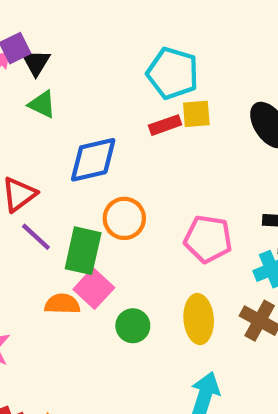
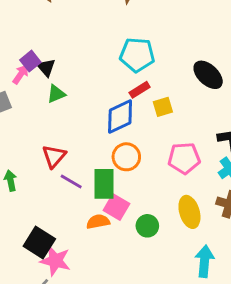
green triangle: (42, 104) -> (56, 94), turned -36
yellow square: (196, 114) -> (163, 107), moved
blue diamond: (93, 160) -> (120, 116), moved

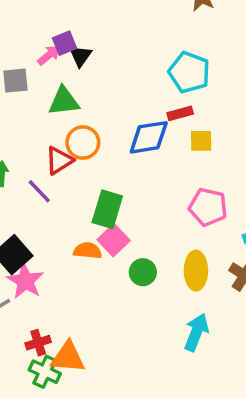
green triangle: (56, 94) -> (64, 101), moved, size x1.4
orange circle: (126, 157) -> (83, 143), moved
purple line: (71, 182) -> (39, 191), moved

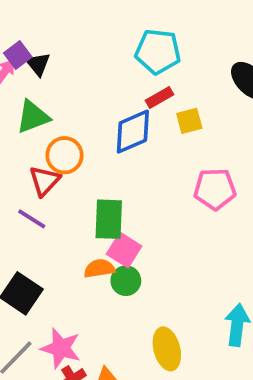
yellow ellipse: (196, 271) -> (167, 349), moved
green circle: (143, 272) -> (126, 281), moved
pink star: (25, 281) -> (61, 348), moved

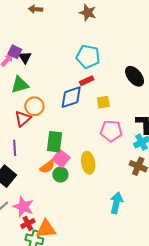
purple square: (18, 55) -> (15, 52), turned -32
yellow square: (189, 121) -> (103, 102), moved
purple line: (32, 219) -> (15, 148), moved, turned 49
orange semicircle: (99, 268) -> (47, 167), turned 147
yellow ellipse: (167, 349) -> (88, 163), moved

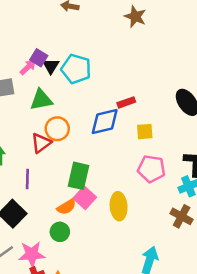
cyan pentagon: (88, 57) -> (76, 69), moved
green circle: (60, 174) -> (60, 232), moved
pink star: (23, 207) -> (32, 254), turned -30

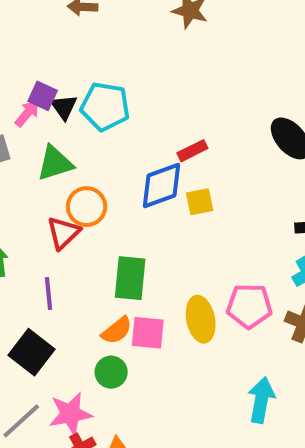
yellow square: (145, 132) -> (200, 202), moved
pink pentagon: (151, 169) -> (249, 306), moved
pink square: (85, 198) -> (148, 333), moved, turned -30

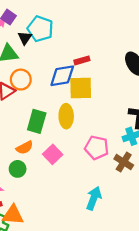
black triangle: (64, 107) -> (25, 38), moved
yellow square: (200, 202) -> (81, 88), size x1.6
yellow ellipse: (201, 319) -> (66, 116), moved
pink square: (148, 333) -> (53, 154), moved, turned 30

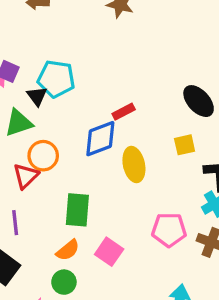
yellow square: (81, 88) -> (185, 145), moved, size x0.6
yellow ellipse: (66, 116) -> (134, 164), moved

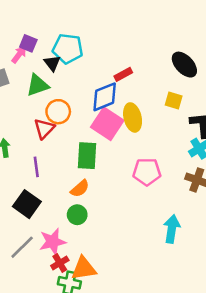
yellow square: (185, 145) -> (174, 101), turned 30
pink pentagon: (169, 230) -> (147, 172), moved
pink square: (109, 252) -> (107, 124), moved, size x1.4

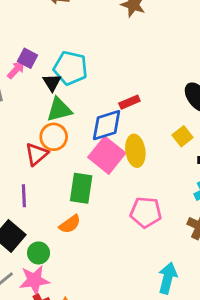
green triangle: (37, 85) -> (59, 110), moved
yellow square: (174, 101) -> (183, 136), turned 30
green circle: (77, 215) -> (39, 253), moved

